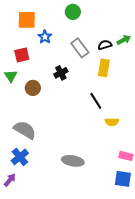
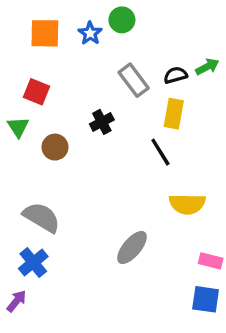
blue star: (45, 37) -> (90, 33), moved
red square: (22, 55) -> (37, 92), turned 35
black line: (96, 101) -> (160, 152), moved
yellow semicircle: (112, 122) -> (187, 204), size x1.5
gray ellipse: (73, 161) -> (132, 247), moved, turned -60

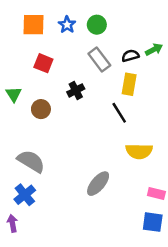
green circle: (122, 20) -> (97, 25), moved
red square: (37, 92) -> (43, 63), moved
purple arrow: (16, 301) -> (12, 223), turned -49

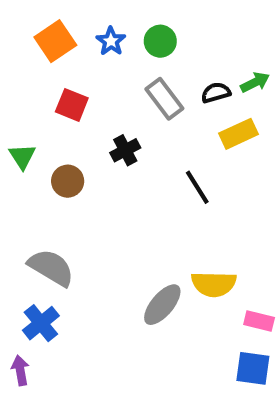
orange square: (34, 25) -> (55, 41), turned -35
yellow rectangle: (129, 84) -> (238, 134), moved, turned 55
yellow semicircle: (139, 151) -> (214, 284), moved

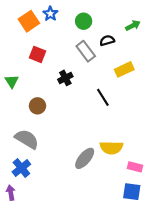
blue star: (111, 41) -> (50, 14), moved
green arrow: (255, 82) -> (133, 25), moved
black semicircle: (216, 93) -> (107, 40), moved
brown circle: (68, 181) -> (37, 106), moved

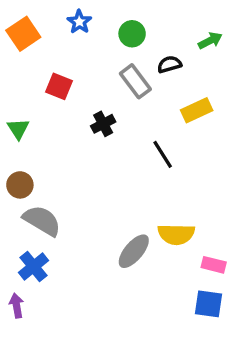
orange square: (29, 21) -> (23, 34), moved
brown circle: (37, 106) -> (20, 185), moved

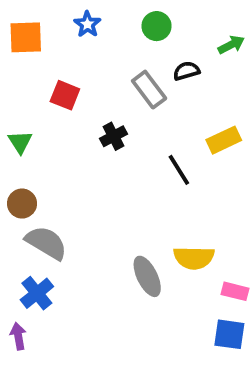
orange square: (23, 34) -> (26, 37), turned 32
green circle: (132, 34) -> (157, 26), moved
yellow rectangle: (197, 110) -> (224, 140), moved
gray ellipse: (134, 251) -> (147, 276), turned -66

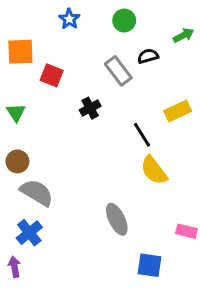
orange square: (26, 37) -> (20, 52), moved
yellow semicircle: (194, 258) -> (154, 170), moved, turned 52
blue square: (229, 334) -> (149, 265), moved

